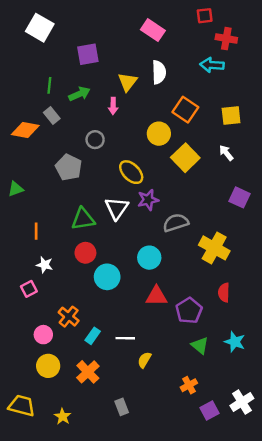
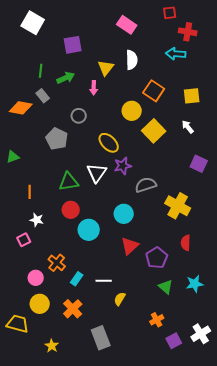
red triangle: (156, 296) -> (130, 246), turned -42
cyan star: (235, 342) -> (195, 284), turned -30
yellow trapezoid: (22, 406) -> (18, 324), moved
gray rectangle: (122, 407) -> (101, 338), size x1.6

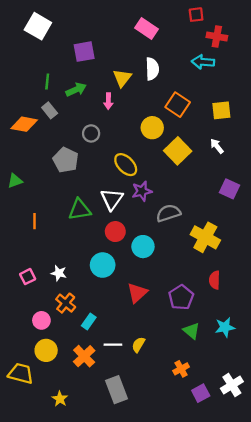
red circle: (71, 210) -> (115, 232), moved
white star: (37, 220) -> (59, 273), moved
red triangle: (130, 246) -> (137, 293), moved
white line: (104, 281) -> (113, 345), moved

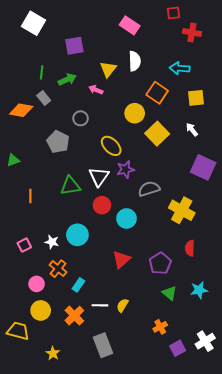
cyan arrow: (203, 62) -> (180, 68), moved
pink arrow: (108, 101) -> (96, 90), turned 112
purple square: (230, 189) -> (203, 167), size x1.4
cyan circle: (103, 265) -> (77, 235), moved

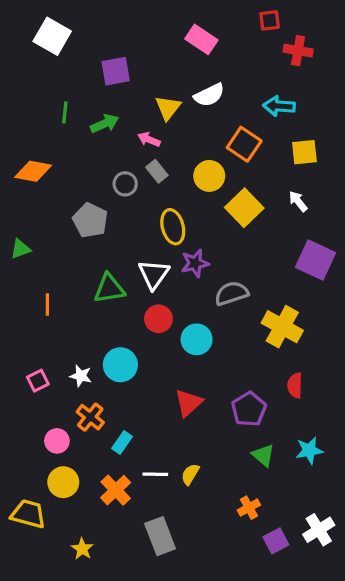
white semicircle: (135, 61) -> (209, 95), turned 66
gray rectangle: (44, 98) -> (157, 171), moved
yellow ellipse: (111, 146) -> (173, 227), turned 30

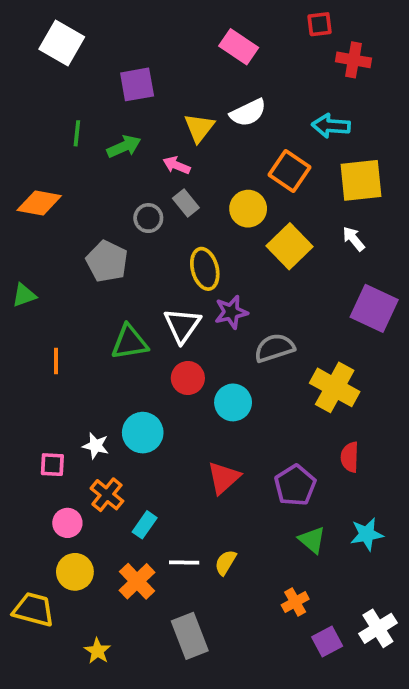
yellow square: (304, 152) -> (361, 180), size x1.4
pink square: (38, 381) -> (52, 465), moved, turned 30

